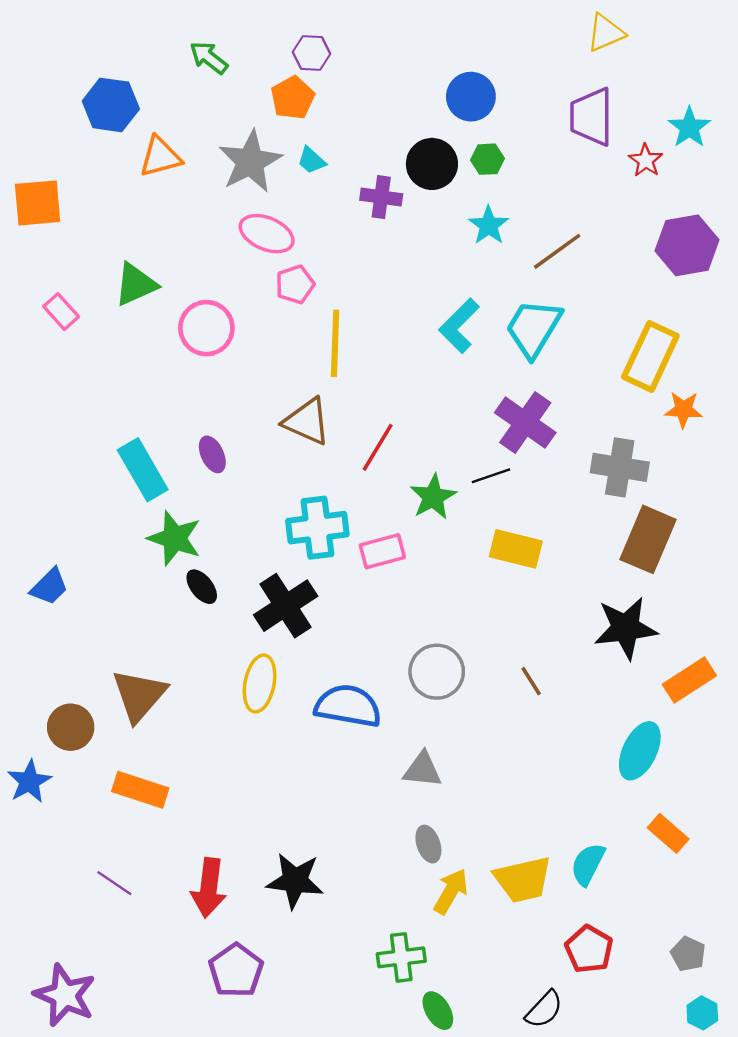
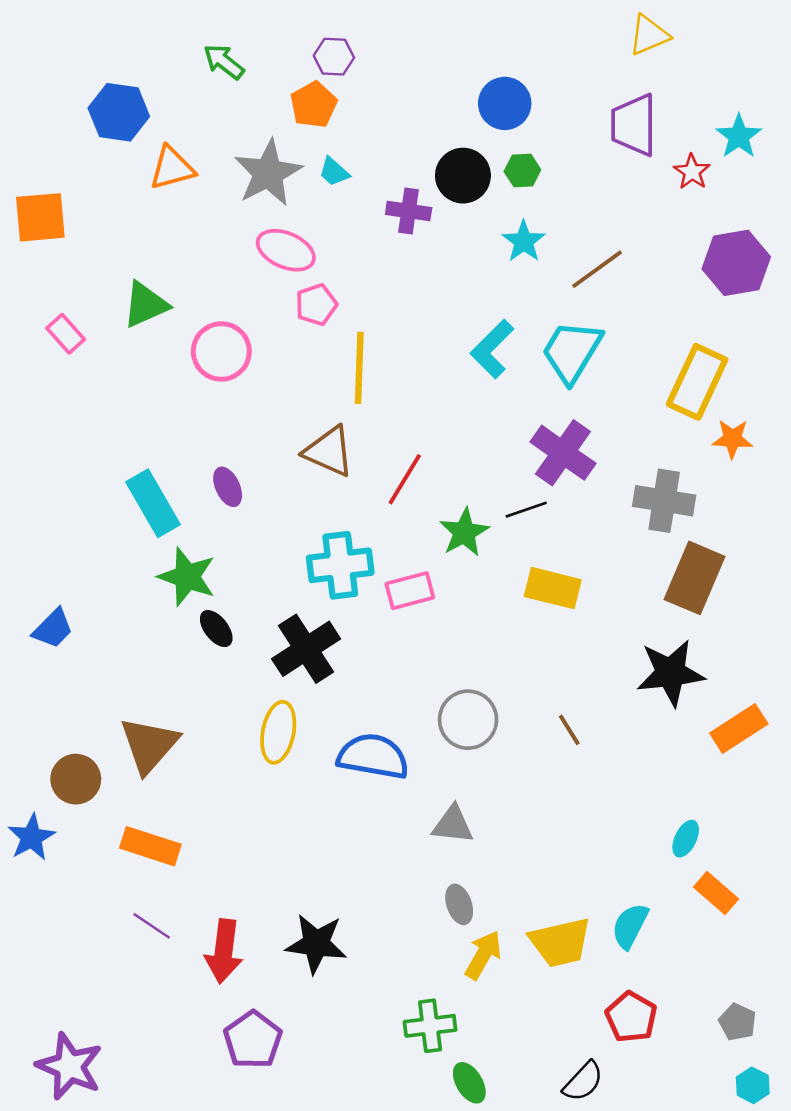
cyan ellipse: (640, 751) -> (686, 839), moved, size x0.6
purple line: (114, 883) -> (152, 926), moved

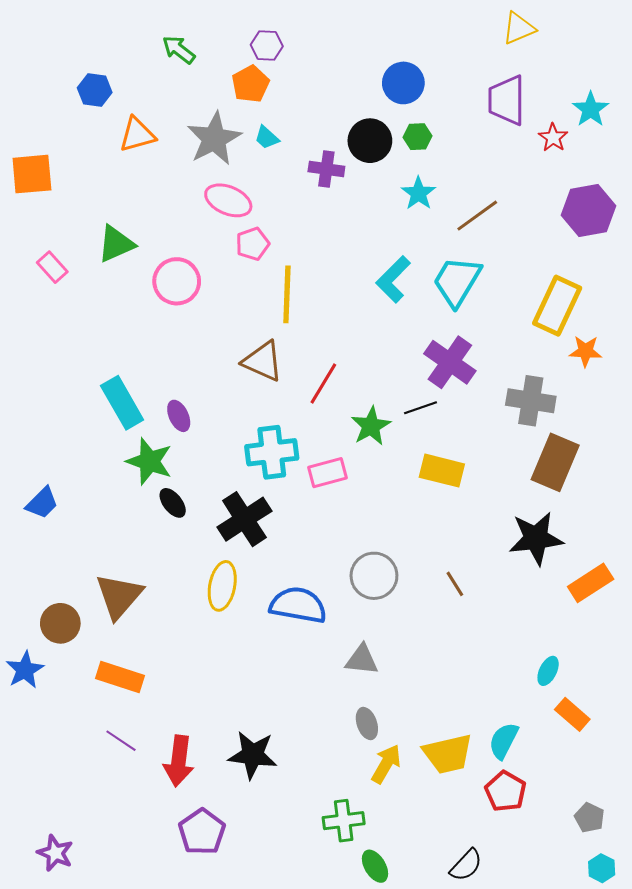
blue hexagon: (119, 112) -> (95, 90), size x0.7
purple ellipse: (228, 487) -> (179, 416), moved
red pentagon: (631, 1017) -> (506, 791), moved
purple star: (69, 1066) -> (55, 853), size x0.7

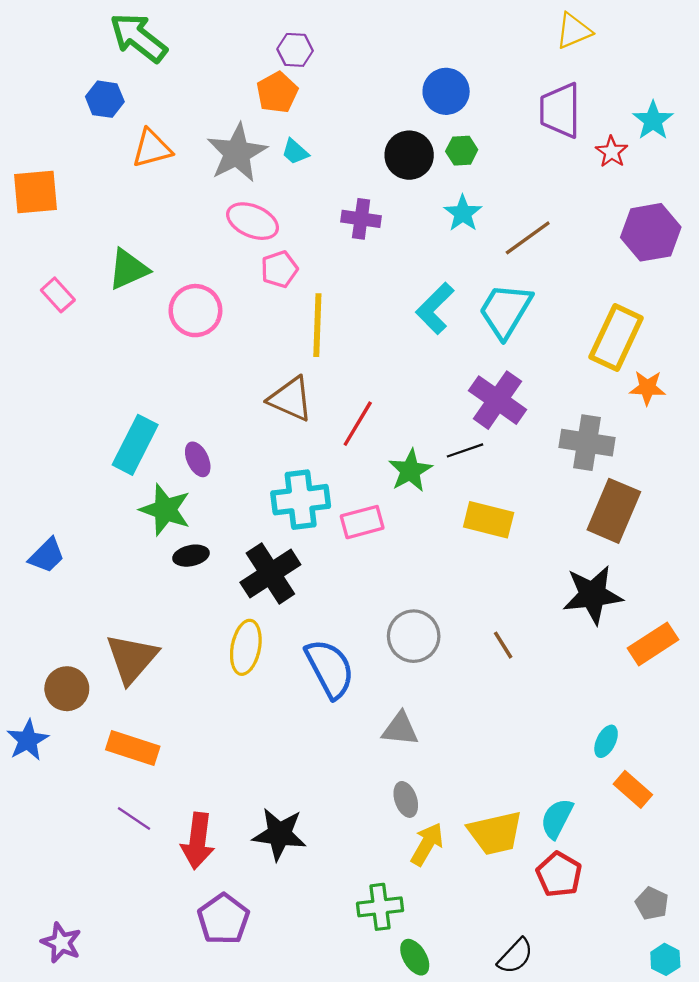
green arrow: (179, 50) -> (138, 38), moved, size x1.6
purple cross: (326, 169) -> (361, 219), moved
cyan rectangle: (122, 403) -> (135, 445), turned 57
black ellipse: (173, 503) -> (191, 556), turned -64
blue semicircle: (298, 605) -> (330, 669), turned 52

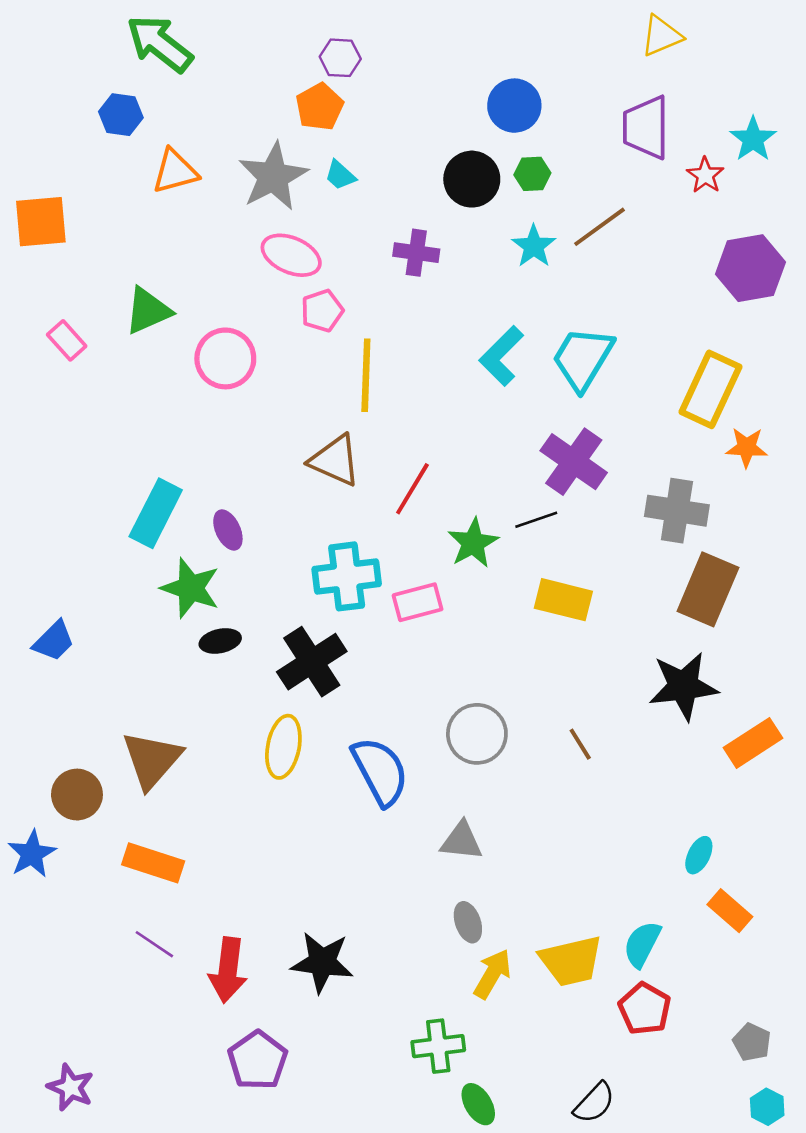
brown line: (528, 238) -> (600, 227), moved

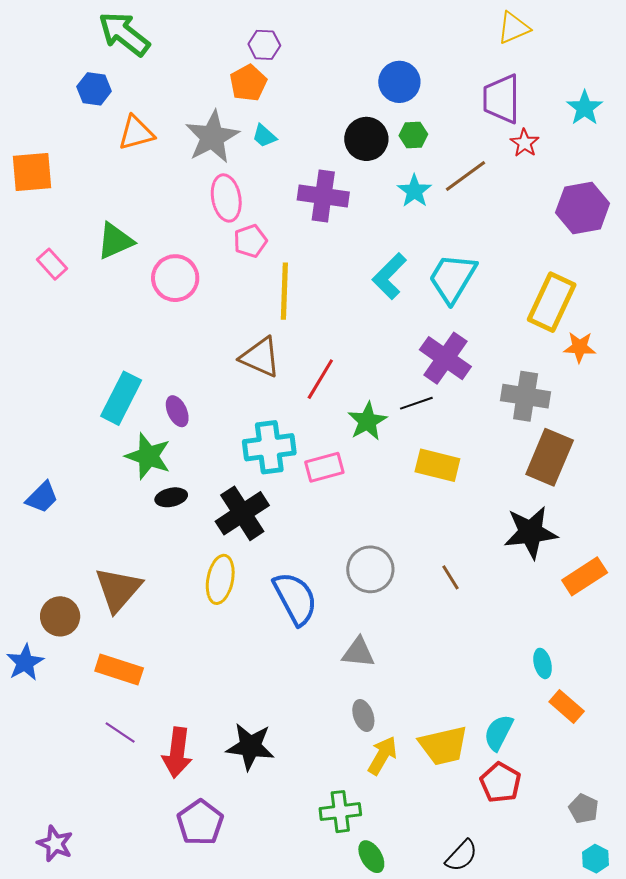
red star: (705, 175) -> (525, 143), moved
purple cross: (416, 253) -> (323, 196), size x1.4
pink ellipse: (291, 255) -> (226, 198), turned 57
cyan ellipse: (699, 855) -> (543, 663), turned -40

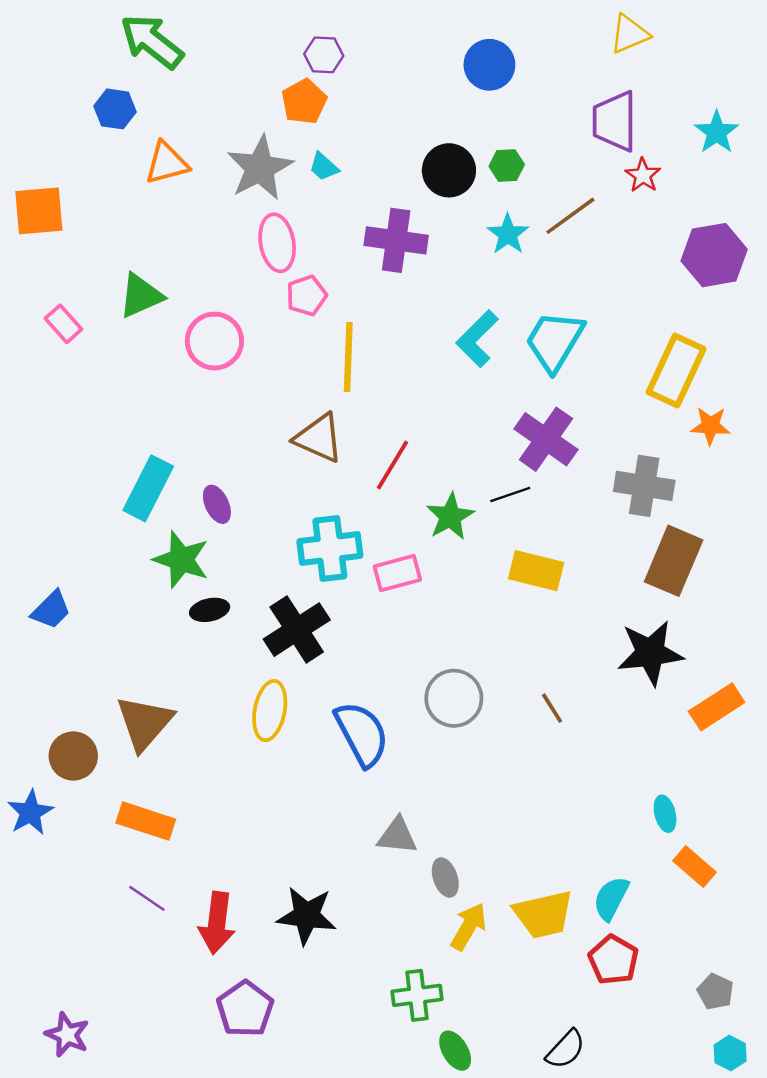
blue circle: (399, 82) -> (489, 65), moved
gray triangle: (358, 652) -> (397, 836), moved

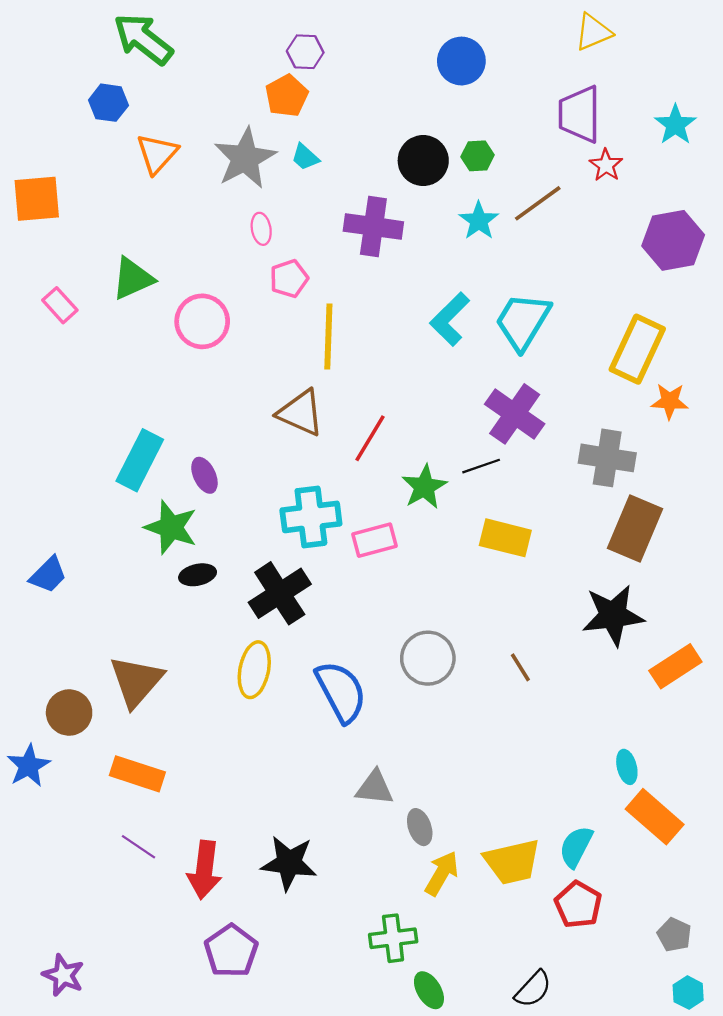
orange triangle: (167, 163) -> (157, 154), turned -33
pink ellipse: (277, 243) -> (261, 229), size x0.6
orange rectangle: (694, 866) -> (655, 817), size x1.4

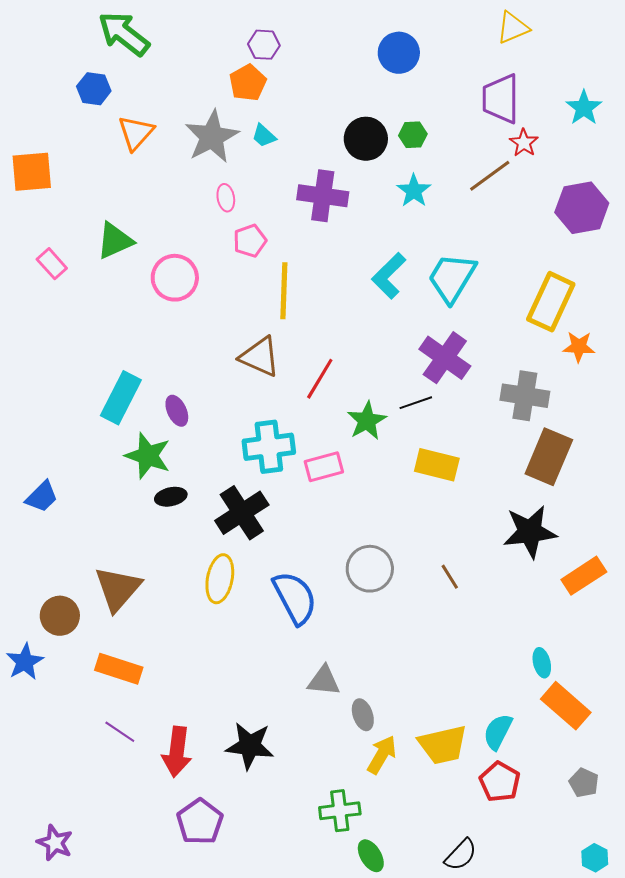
brown line: (538, 203) -> (490, 176), moved
gray pentagon: (674, 935) -> (584, 783), moved

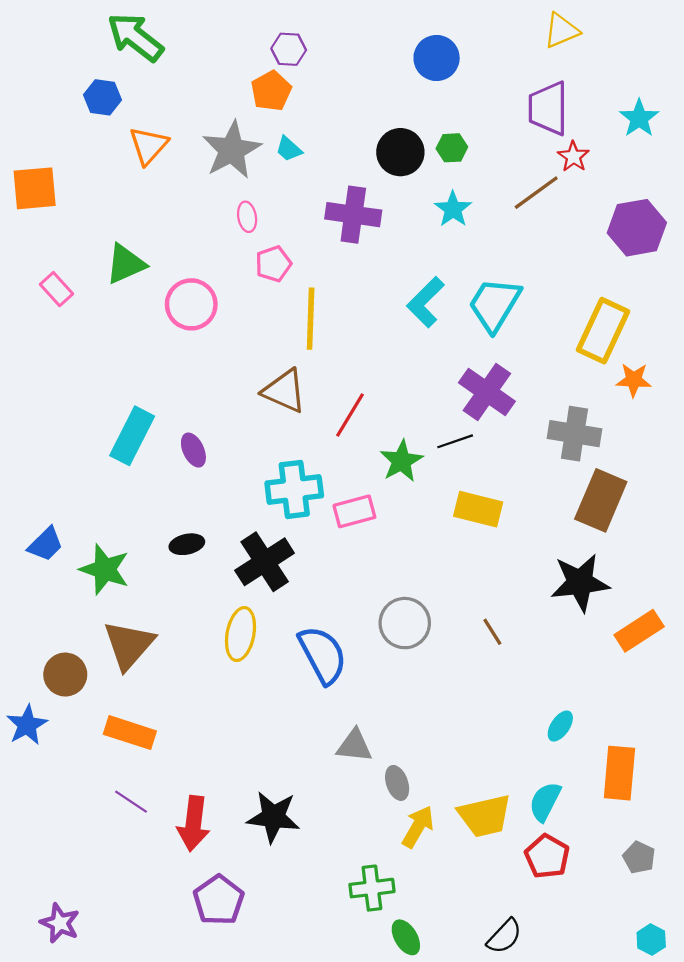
green star: (148, 456) -> (105, 569), moved
cyan ellipse: (542, 663) -> (560, 726), moved, turned 48
orange rectangle: (566, 706) -> (619, 773), turned 54

